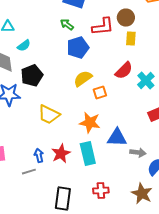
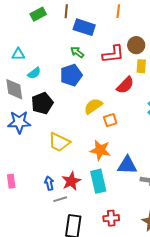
blue pentagon: (78, 48) -> (71, 75), moved
red semicircle: (124, 71) -> (125, 85), moved
gray line: (29, 172) -> (60, 199), moved

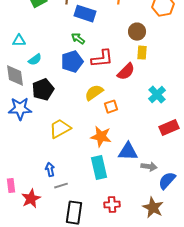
red L-shape: (113, 54) -> (102, 59), moved
yellow trapezoid: (59, 142) -> (60, 129), turned 125
pink rectangle: (11, 181) -> (11, 186), moved
red star: (71, 181) -> (31, 199), moved

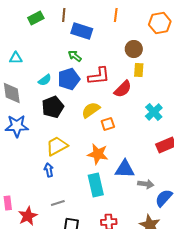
cyan semicircle: (35, 60) -> (45, 80), moved
black pentagon: (43, 90) -> (53, 107), moved
blue arrow: (50, 170) -> (49, 170), moved

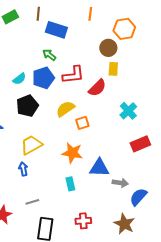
orange hexagon: (160, 23) -> (124, 29), moved
cyan rectangle: (96, 185) -> (70, 184), size x0.6

